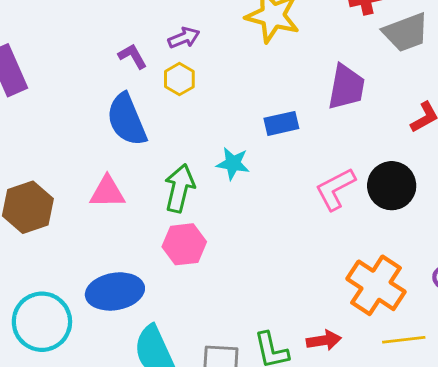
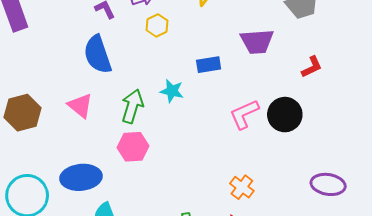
yellow hexagon: (179, 79) -> (157, 25), moved
purple trapezoid: (346, 87) -> (257, 42), turned 72
pink triangle: (107, 192) -> (80, 106), turned 36
orange cross: (376, 285) -> (242, 187), moved, size x0.6

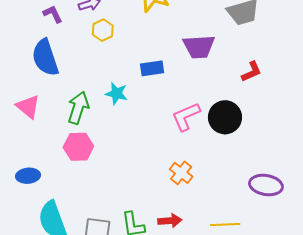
blue ellipse: (81, 177) -> (28, 176), size x0.6
orange cross: (242, 187) -> (181, 173), moved

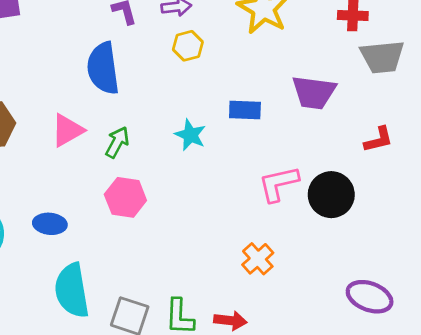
pink triangle: (28, 107) -> (67, 130), turned 40
green arrow: (78, 108) -> (117, 142), moved, size x0.7

